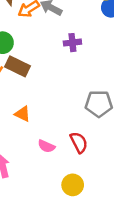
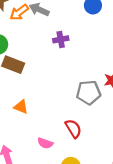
pink semicircle: (46, 146) -> (45, 143), moved

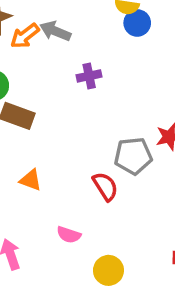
red semicircle: (73, 129) -> (105, 186), moved

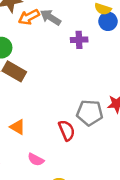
purple cross: (89, 76) -> (79, 40), moved
orange triangle: (31, 180) -> (18, 127), moved

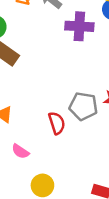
purple cross: (79, 40) -> (79, 26), size x1.5

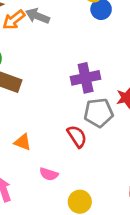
purple cross: (79, 26) -> (86, 78), moved

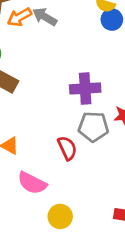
pink semicircle: (49, 174) -> (32, 183), size x1.5

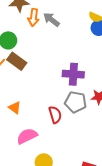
orange arrow: (19, 17) -> (33, 17), turned -60
pink semicircle: (32, 183) -> (27, 136), turned 120

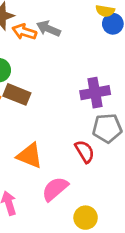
orange arrow: (33, 17) -> (24, 32), turned 114
orange triangle: (15, 108) -> (30, 156), size x1.5

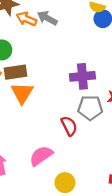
brown rectangle: (17, 94) -> (15, 72), turned -35
orange triangle: (30, 156) -> (22, 93), moved, turned 35

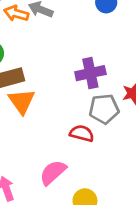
red semicircle: (69, 126) -> (82, 133), turned -42

